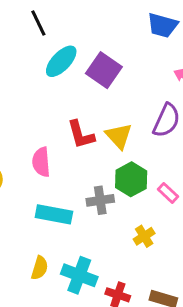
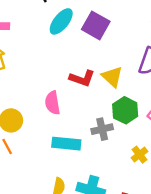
red L-shape: (81, 135) -> (82, 78), turned -50

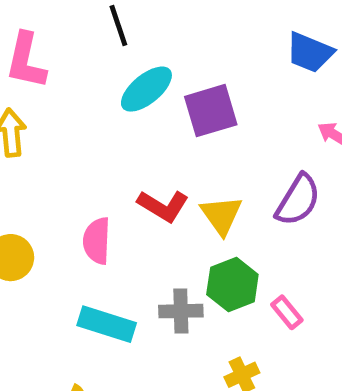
purple square: (96, 25) -> (211, 111), turned 32

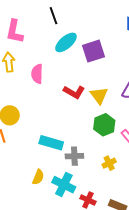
pink semicircle: (97, 241) -> (37, 74), moved
gray cross: (181, 311) -> (74, 156), moved

